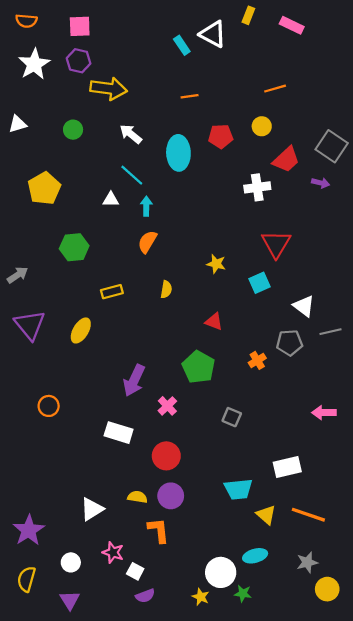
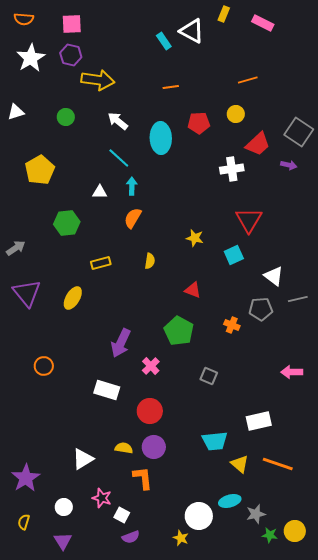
white triangle: (111, 200) -> (100, 192), moved
orange cross: (257, 360) -> (232, 325), turned -35
gray star: (307, 562) -> (256, 514), moved
yellow semicircle: (26, 579) -> (24, 522), size x0.7
green star: (243, 594) -> (270, 535), moved

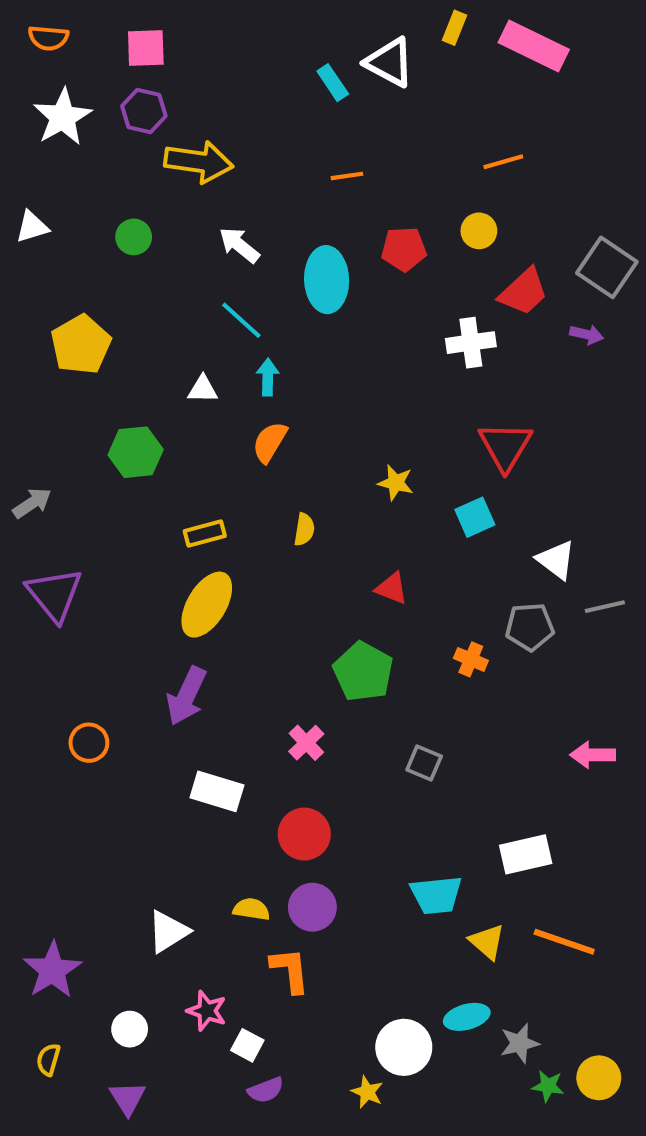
pink rectangle: (263, 23) -> (534, 46), size x1.5
yellow ellipse: (73, 298) -> (207, 605), moved, size x1.4
purple arrow: (121, 343) -> (186, 696), moved

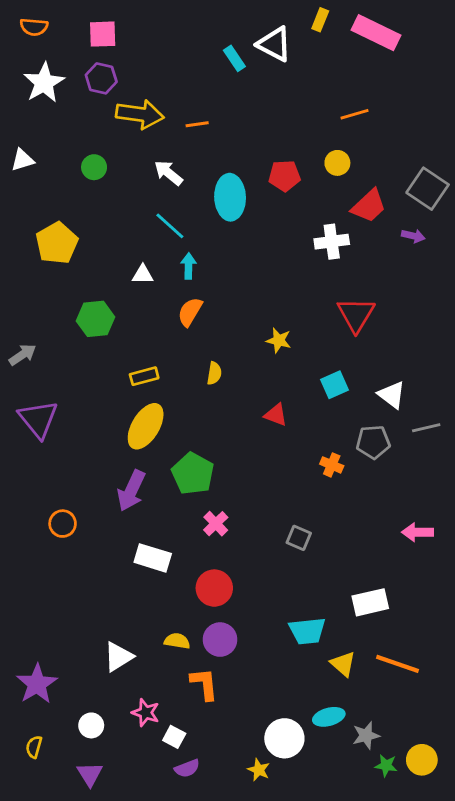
orange line: (347, 176) -> (197, 124), moved
cyan square: (475, 517) -> (335, 385), moved
green pentagon: (363, 672) -> (193, 474), moved

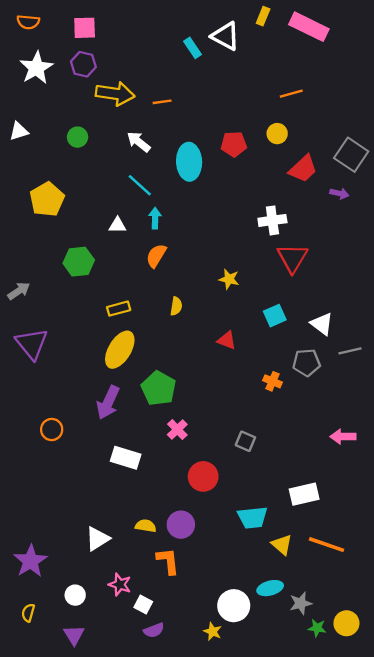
white cross: (332, 242) -> (272, 220), moved
red circle: (214, 588) -> (203, 476), moved

